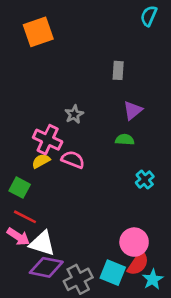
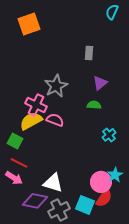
gray star: (74, 114) -> (56, 86), size x1.6
yellow semicircle: (41, 161) -> (31, 121), size x1.6
white triangle: (42, 243) -> (53, 183), moved
cyan star: (153, 279) -> (115, 175), moved

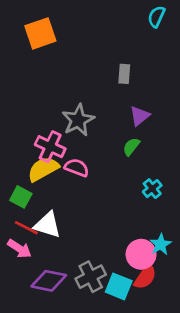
green semicircle: (94, 105) -> (131, 147), turned -56
white triangle: (53, 183) -> (47, 225), moved
gray cross: (59, 210) -> (91, 277), moved

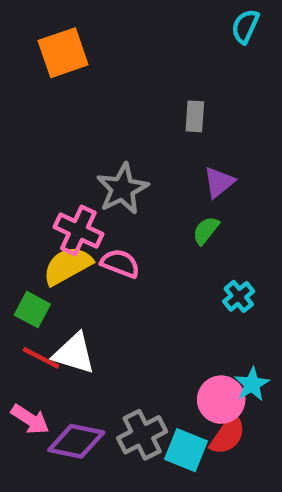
pink arrow: (19, 249) -> (30, 419), moved

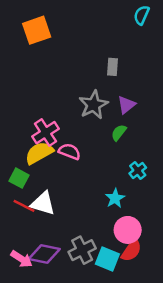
gray star: (122, 189) -> (94, 105), moved
pink cross: (78, 231) -> (45, 133), turned 32
cyan star: (252, 384) -> (115, 198), moved
pink arrow: (30, 419) -> (21, 259), moved

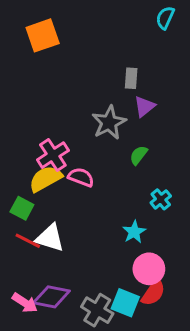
purple triangle: (126, 105) -> (144, 106), moved
gray cross: (82, 250) -> (97, 310), moved, turned -32

